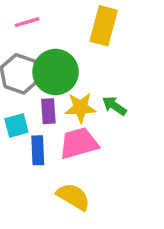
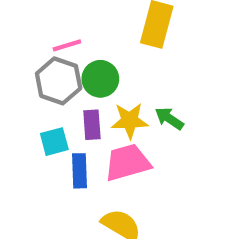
pink line: (27, 22) -> (67, 45), moved
green circle: (56, 72) -> (100, 79), size x0.7

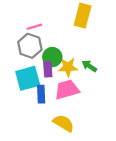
green circle: (100, 79) -> (52, 57), moved
cyan square: (54, 142) -> (28, 78), size x1.6

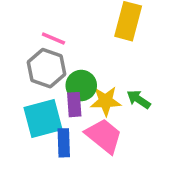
pink line: (34, 27) -> (53, 39), turned 40
pink trapezoid: (67, 90) -> (104, 136), turned 55

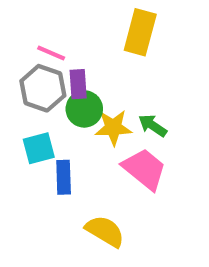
purple rectangle: (74, 105) -> (78, 84), moved
cyan square: (43, 118) -> (39, 148), size x0.7
pink trapezoid: (104, 136) -> (144, 169), moved

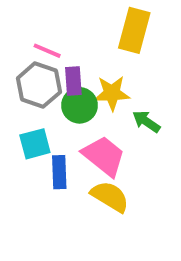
yellow star: (113, 128) -> (112, 93), moved
pink trapezoid: (144, 169) -> (104, 156), moved
yellow semicircle: (105, 231) -> (110, 196), moved

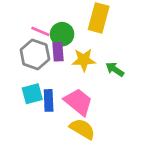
green circle: (80, 105) -> (62, 34), moved
green arrow: (146, 122) -> (115, 69), moved
blue rectangle: (59, 172) -> (49, 100), moved

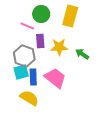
green circle: (62, 34) -> (41, 14), moved
gray hexagon: (35, 54) -> (24, 56), moved
yellow semicircle: (82, 129) -> (29, 98), moved

